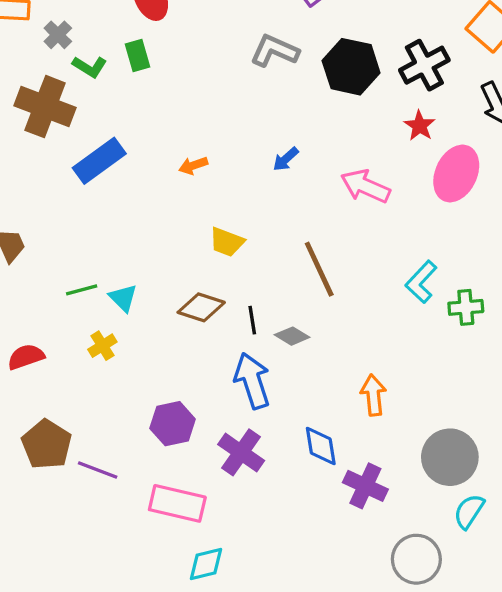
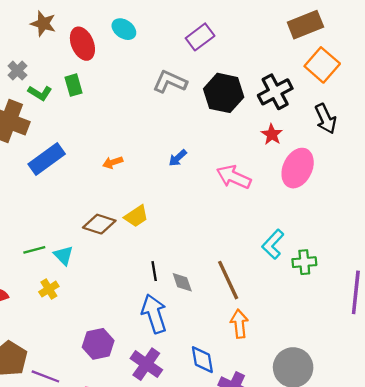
yellow trapezoid: (227, 242) -> (136, 216), turned -55
brown line: (319, 269) -> (228, 280), moved
brown diamond: (201, 307) -> (99, 224), moved
gray diamond: (292, 336) -> (182, 282), turned 40

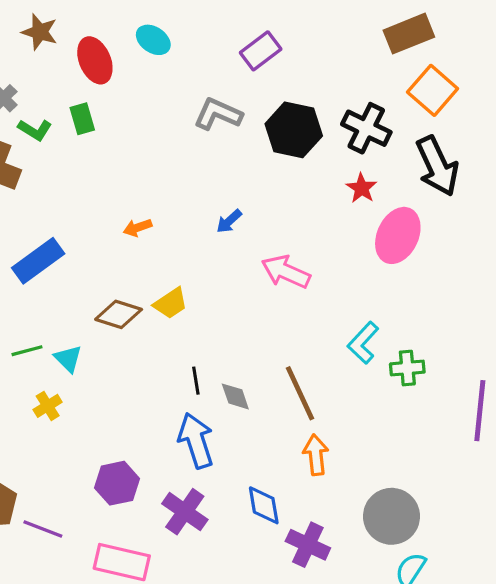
black cross: (275, 92) -> (366, 128), turned -36
black arrow: (326, 119) -> (437, 166), size x1.4
blue rectangle: (47, 159) -> (38, 261), moved
pink arrow: (234, 177) -> (286, 272), moved

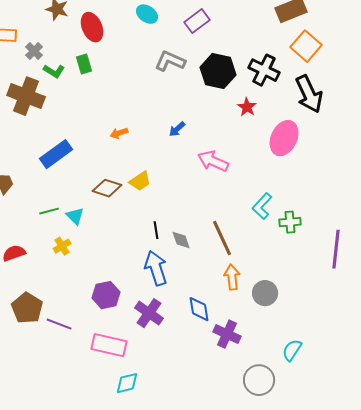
cyan ellipse: (153, 40) -> (147, 14), moved
red star: (362, 188) -> (247, 107), moved
gray circle: (392, 516) -> (265, 293), moved, size x0.7

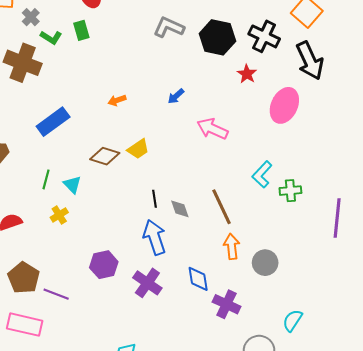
green line: (49, 211) -> (46, 179), turned -60
pink rectangle: (109, 345) -> (25, 325), moved

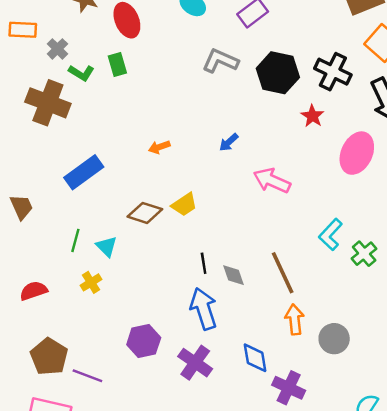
green cross: (290, 191) -> (364, 254), turned -35

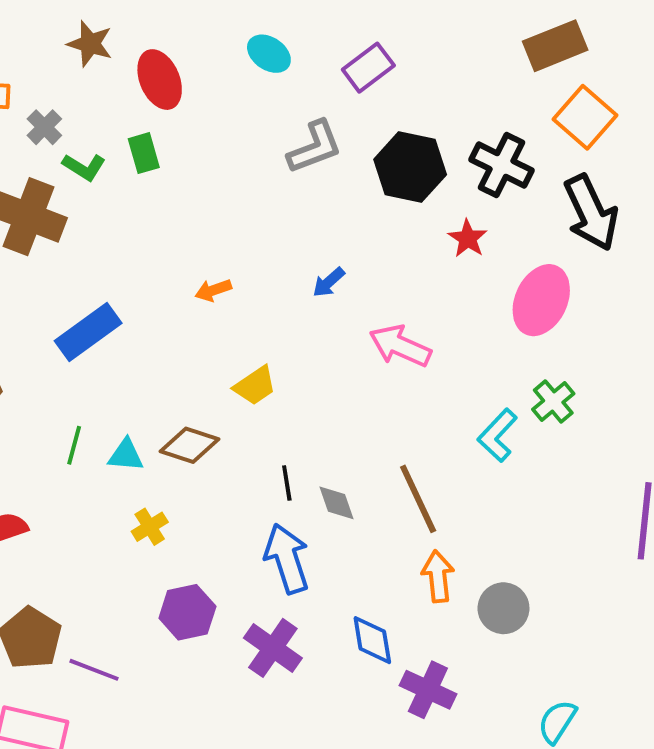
gray L-shape: (220, 61) -> (315, 147), turned 135
brown diamond: (145, 213) -> (189, 445), moved
cyan triangle: (107, 246) -> (126, 455), turned -40
green cross: (364, 254) -> (553, 402), moved
yellow cross: (91, 282) -> (150, 527), moved

